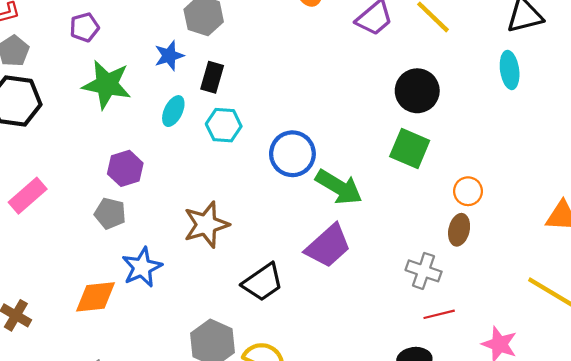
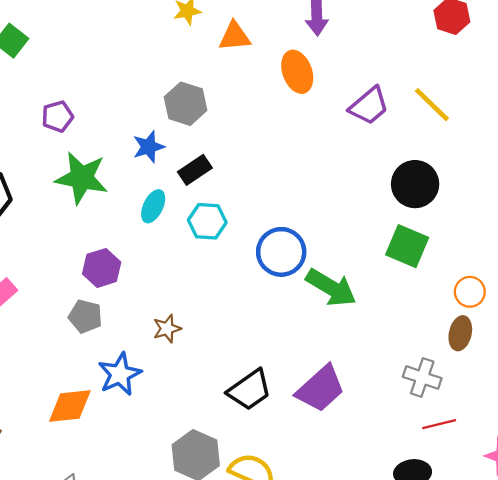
black rectangle: (212, 77) -> (195, 170), turned 40
brown star: (206, 225) -> (167, 329), moved, size x0.6
purple trapezoid: (328, 246) -> (320, 389), moved

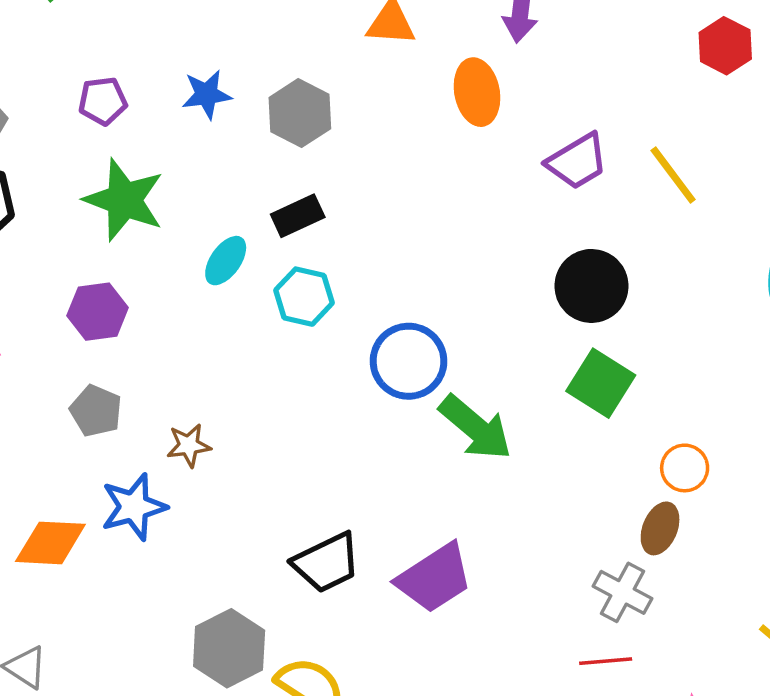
blue star: (149, 147) -> (207, 94), moved
black circle: (415, 184) -> (591, 286), moved
purple hexagon: (102, 268) -> (98, 312), moved
brown star: (167, 329) -> (189, 445), moved
gray cross: (422, 378) -> (622, 592), moved

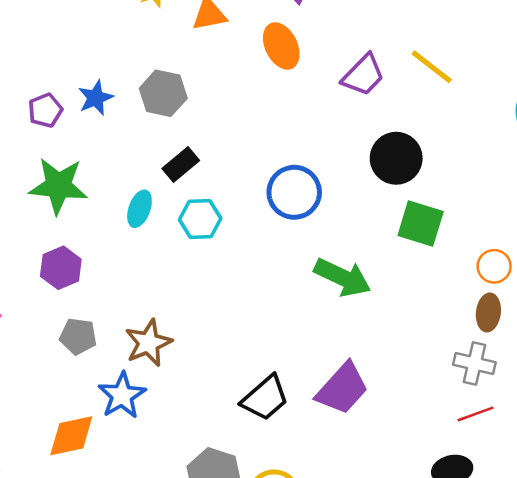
purple pentagon: (103, 101) -> (45, 110), moved
blue circle: (408, 361) -> (294, 192), moved
brown star: (189, 445) -> (148, 343), size x1.5

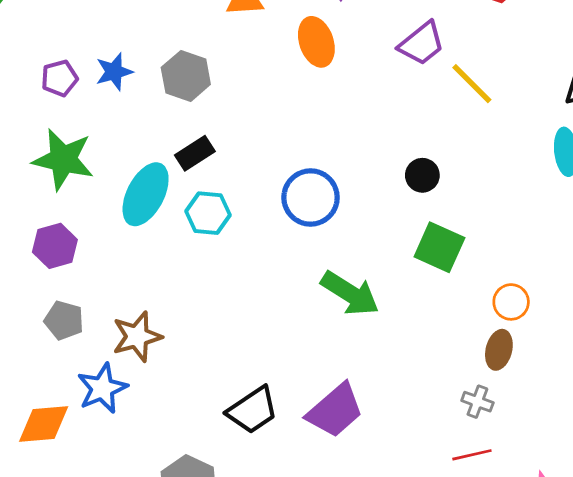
purple trapezoid: (363, 75) -> (421, 44), moved
black circle: (396, 158) -> (422, 175), size x0.6
cyan ellipse: (139, 209) -> (146, 194), size x1.6
gray cross: (474, 363) -> (477, 402), size x0.7

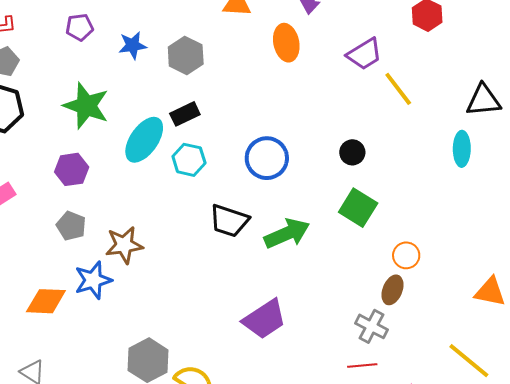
purple pentagon: (59, 78) -> (79, 27), moved
green arrow: (350, 293) -> (287, 233), turned -63
gray cross: (477, 402) -> (371, 326), size x1.4
black trapezoid: (253, 410) -> (229, 221), moved, turned 45

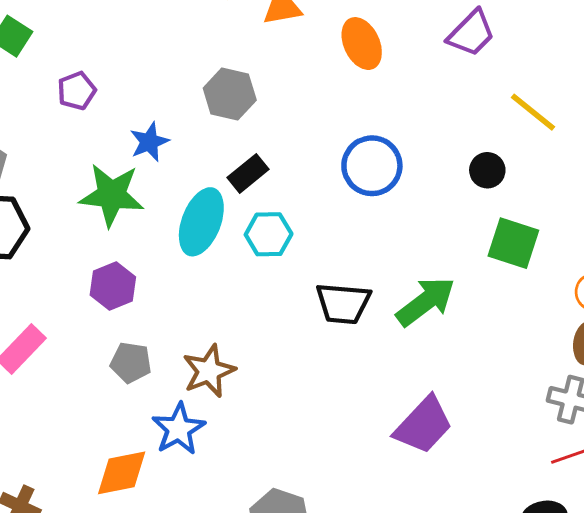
blue star: (133, 45) -> (149, 142), moved
yellow line: (398, 89) -> (533, 112), moved
blue circle: (267, 158) -> (372, 166), moved

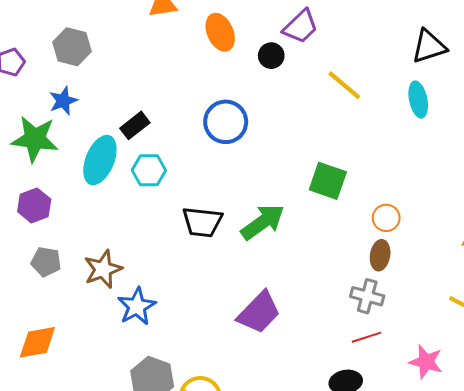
gray hexagon: (230, 94) -> (72, 47), moved
black circle: (487, 170) -> (271, 56), moved
blue star: (179, 429) -> (137, 306), moved

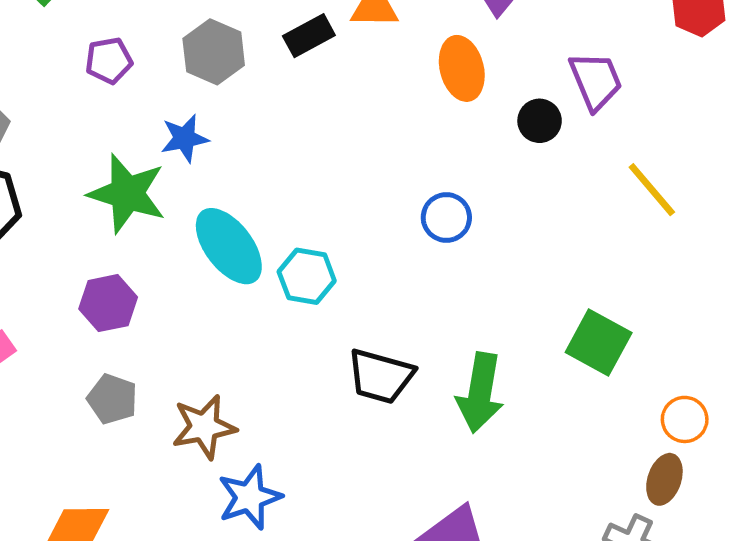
purple trapezoid: (301, 27) -> (596, 81), turned -78
blue circle: (226, 122) -> (446, 218), size x0.7
black rectangle: (135, 125) -> (309, 36), moved
cyan ellipse: (100, 160) -> (229, 246), turned -69
green arrow: (263, 222) -> (480, 393), turned 126

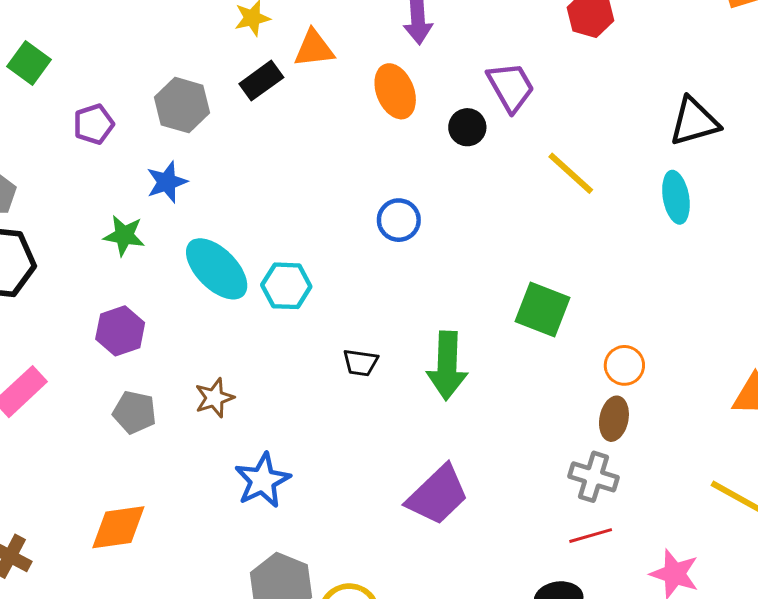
green star: (127, 194) -> (124, 235), size x0.6
black trapezoid: (381, 376) -> (361, 363), size x0.6
brown star: (204, 427) -> (214, 398), moved, size x0.7

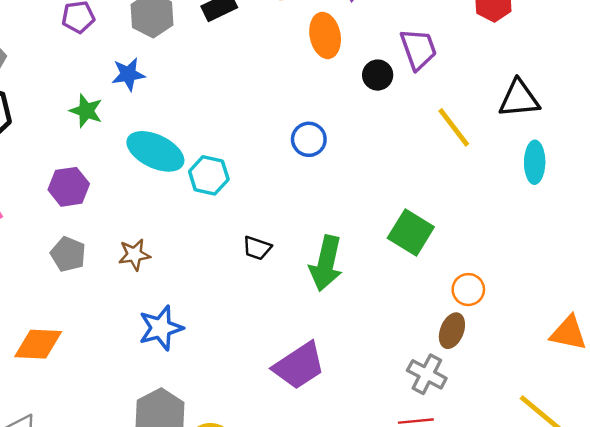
black triangle: (694, 122) -> (519, 99), moved
cyan ellipse: (217, 269) -> (155, 151), turned -30

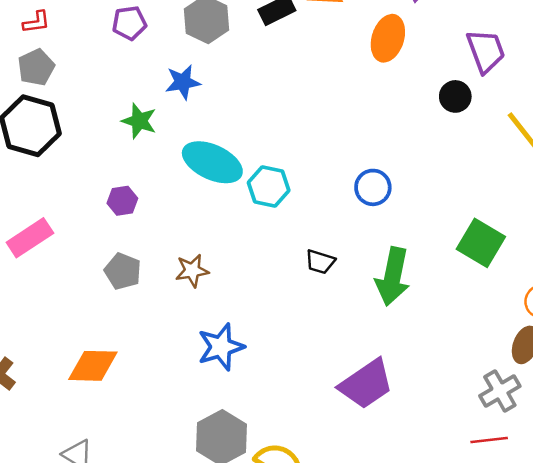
orange ellipse: (325, 35) -> (388, 38), turned 30
black circle: (378, 75) -> (455, 96), moved
blue circle: (309, 139) -> (373, 187), moved
purple hexagon: (69, 187) -> (122, 201), size x0.7
gray cross: (427, 374) -> (500, 391), turned 33

